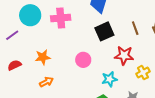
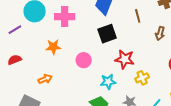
brown line: (135, 28) -> (138, 16), moved
orange star: (43, 57) -> (53, 47), moved

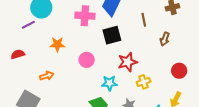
pink cross: (65, 17) -> (85, 16), moved
purple line: (15, 30) -> (28, 25), moved
red star: (125, 59) -> (128, 62), turned -30

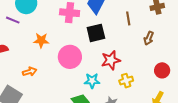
purple line: (28, 25) -> (13, 20), turned 48
pink circle: (87, 60) -> (70, 57), size x1.5

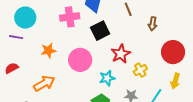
red circle: (162, 70) -> (173, 52), size x1.5
orange arrow: (30, 72) -> (44, 83), size x1.5

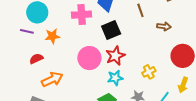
brown arrow: (153, 24) -> (164, 26), turned -96
orange star: (48, 50) -> (52, 36), moved
red star: (121, 54) -> (115, 56), moved
red semicircle: (12, 68) -> (36, 59), moved

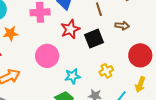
black square: (111, 30) -> (94, 39), moved
red star: (115, 56) -> (70, 29), moved

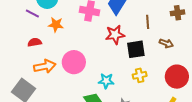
pink circle: (47, 56) -> (74, 62), moved
yellow cross: (106, 71) -> (140, 75), moved

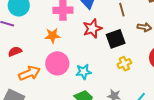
orange star: (56, 25) -> (53, 36), moved
cyan star: (106, 81) -> (84, 72), moved

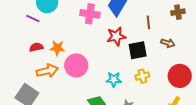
orange star: (53, 36) -> (57, 48), moved
cyan star: (84, 72) -> (114, 79), moved

